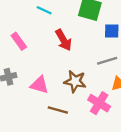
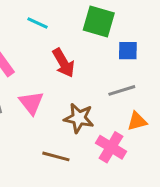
pink triangle: (39, 85) -> (31, 103), moved, turned 36

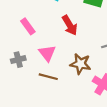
brown line: (56, 156) -> (48, 77), moved

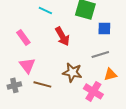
pink triangle: (47, 53) -> (27, 65), moved
gray cross: (18, 60) -> (14, 85), moved

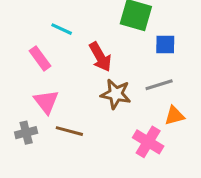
cyan line: (45, 10) -> (62, 29), moved
brown star: (72, 72) -> (116, 94), moved

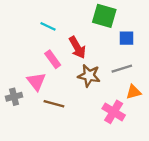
pink rectangle: (40, 58) -> (53, 59), moved
gray cross: (26, 133) -> (14, 97), moved

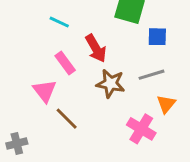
orange triangle: (134, 92) -> (166, 104), turned -35
gray cross: (14, 97) -> (17, 143), moved
brown line: (54, 104) -> (67, 119), turned 30

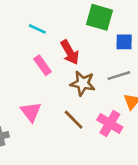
pink triangle: (45, 91) -> (31, 112), moved
brown line: (67, 119) -> (74, 120), moved

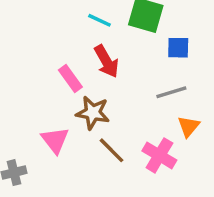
cyan line: (37, 29) -> (100, 20), moved
brown star: (83, 83) -> (93, 113), moved

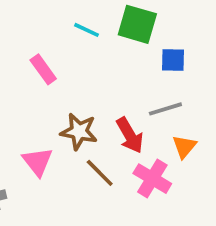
red arrow: (106, 61) -> (130, 135), moved
pink rectangle: (70, 78) -> (43, 69), moved

